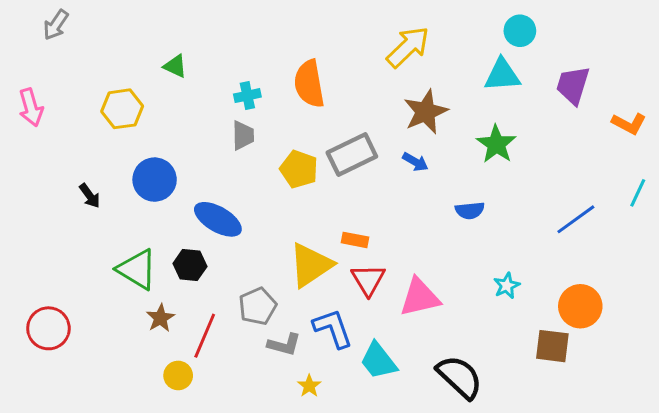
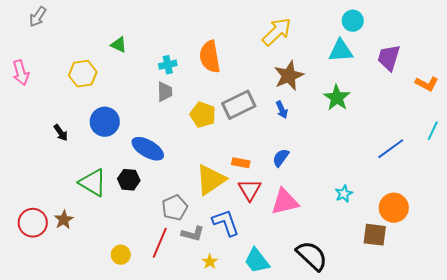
blue arrow: (415, 162) -> (282, 110), turned 36
blue semicircle: (470, 210) -> (281, 158), moved, turned 132
brown star: (160, 318) -> (64, 220), moved
red line: (205, 336) -> (160, 243), moved
cyan trapezoid: (378, 361) -> (257, 261), moved

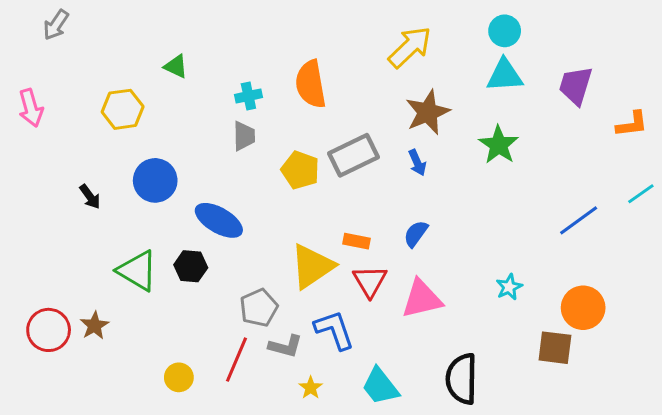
cyan circle: (353, 21) -> (505, 31), moved
orange L-shape: (427, 84) -> (632, 124), turned -35
cyan line: (433, 131) -> (641, 194), turned 30
black semicircle: (312, 256) -> (462, 379), turned -132

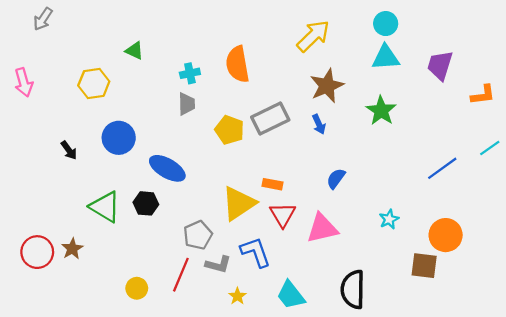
blue semicircle: (416, 234) -> (336, 179), moved

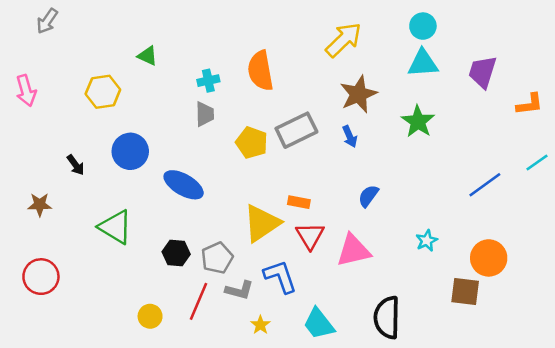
black hexagon: (146, 203) -> (176, 253), moved
brown star: (72, 249) -> (40, 205), moved, turned 30

